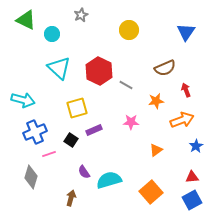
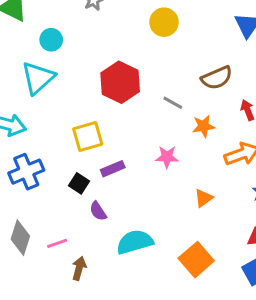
cyan circle: (52, 34) -> (51, 40), moved
cyan triangle: (59, 68) -> (38, 78), moved, turned 35
gray line: (126, 85) -> (173, 103), moved
pink line: (49, 154) -> (57, 243), moved
purple semicircle: (84, 172) -> (98, 211), moved

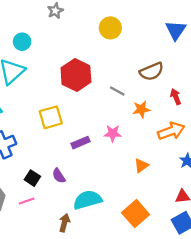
purple rectangle: (113, 169) -> (81, 143), moved
black square: (79, 183) -> (32, 178), moved
brown arrow: (79, 268) -> (64, 223), moved

